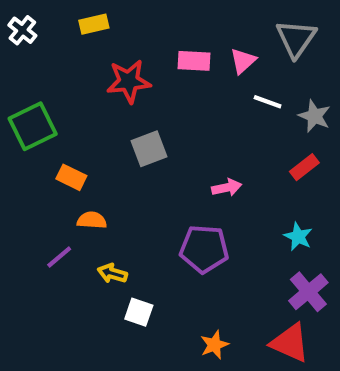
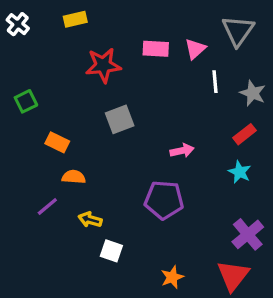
white line: (268, 102) -> (215, 82), turned 65
green square: (33, 126) -> (26, 101), size x0.6
cyan star: (298, 237) -> (240, 172), moved
red triangle: (290, 343) -> (233, 276), turned 44

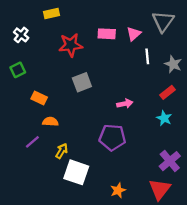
white cross: (18, 24) -> (21, 35), moved
yellow arrow: (90, 220) -> (62, 151), turned 105
white square: (111, 251) -> (76, 172), size x1.6

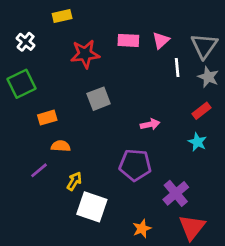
gray triangle: (163, 21) -> (204, 46), moved
green square: (18, 70) -> (21, 84), size x1.5
orange rectangle: (39, 98) -> (47, 118), turned -42
purple cross: (170, 161) -> (176, 193), moved

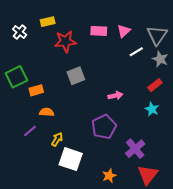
yellow rectangle: (62, 16) -> (48, 22), moved
white line: (177, 68) -> (136, 52), turned 64
green square: (21, 84) -> (16, 77), moved
purple pentagon: (135, 165) -> (104, 127), turned -30

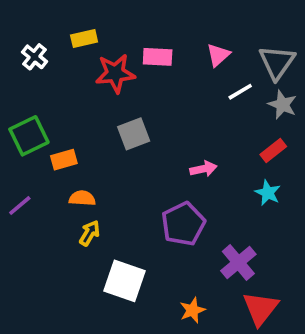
pink rectangle: (99, 31) -> (158, 57), moved
purple line: (30, 131) -> (20, 206), moved
yellow arrow: (57, 139) -> (90, 233), moved

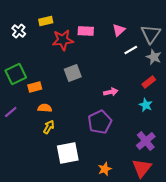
purple cross: (238, 263) -> (146, 141), moved
white square: (124, 281) -> (68, 153), turned -30

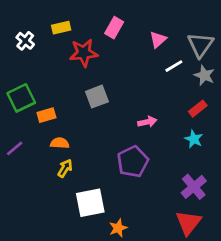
pink rectangle: (86, 31) -> (114, 28), moved, turned -63
orange star: (105, 169) -> (118, 228), moved

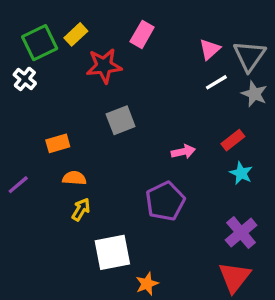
yellow rectangle: (61, 28) -> (76, 34), turned -30
pink triangle: (158, 40) -> (210, 49), moved
white cross: (25, 41) -> (25, 79), moved
green square: (21, 98) -> (40, 43), moved
red rectangle: (198, 109) -> (233, 140), moved

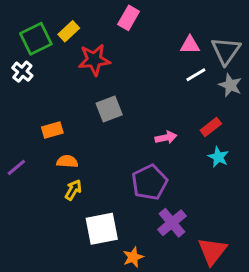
pink rectangle: (142, 34) -> (129, 18), moved
pink triangle: (210, 49) -> (190, 45), turned 42
purple cross: (241, 233) -> (172, 223), moved

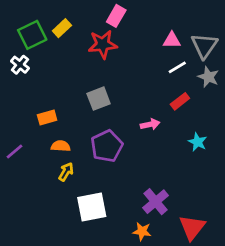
red star: (94, 60) -> (103, 44), moved
red rectangle: (211, 127) -> (180, 101), moved
purple pentagon: (150, 182) -> (107, 146), moved
orange star: (133, 257) -> (142, 231), moved, turned 30

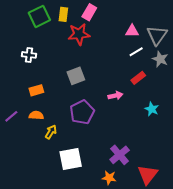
yellow rectangle: (62, 28) -> (63, 14), moved, turned -40
green square: (32, 35) -> (39, 16), moved
white cross: (20, 65) -> (29, 55), moved, turned -32
orange semicircle: (61, 146) -> (36, 115), moved

